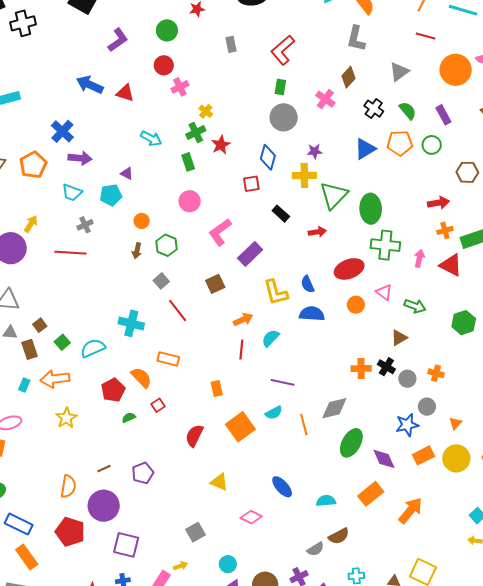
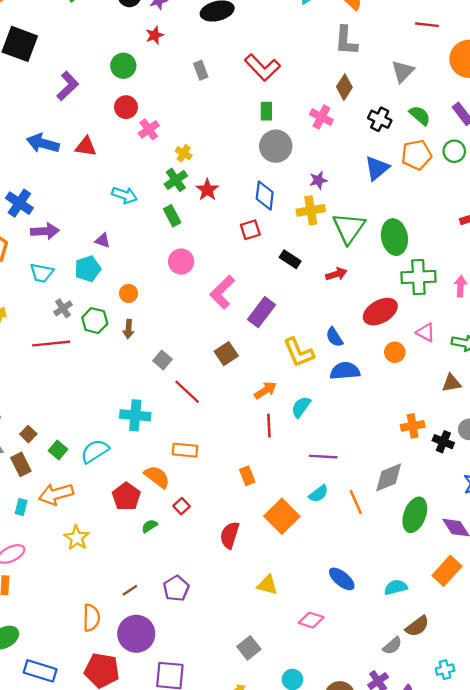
red L-shape: (283, 50) -> (262, 67), turned -84
green hexagon: (166, 245) -> (95, 321), moved
brown triangle: (399, 338) -> (451, 383), turned 30
black cross: (386, 367) -> (443, 442), moved

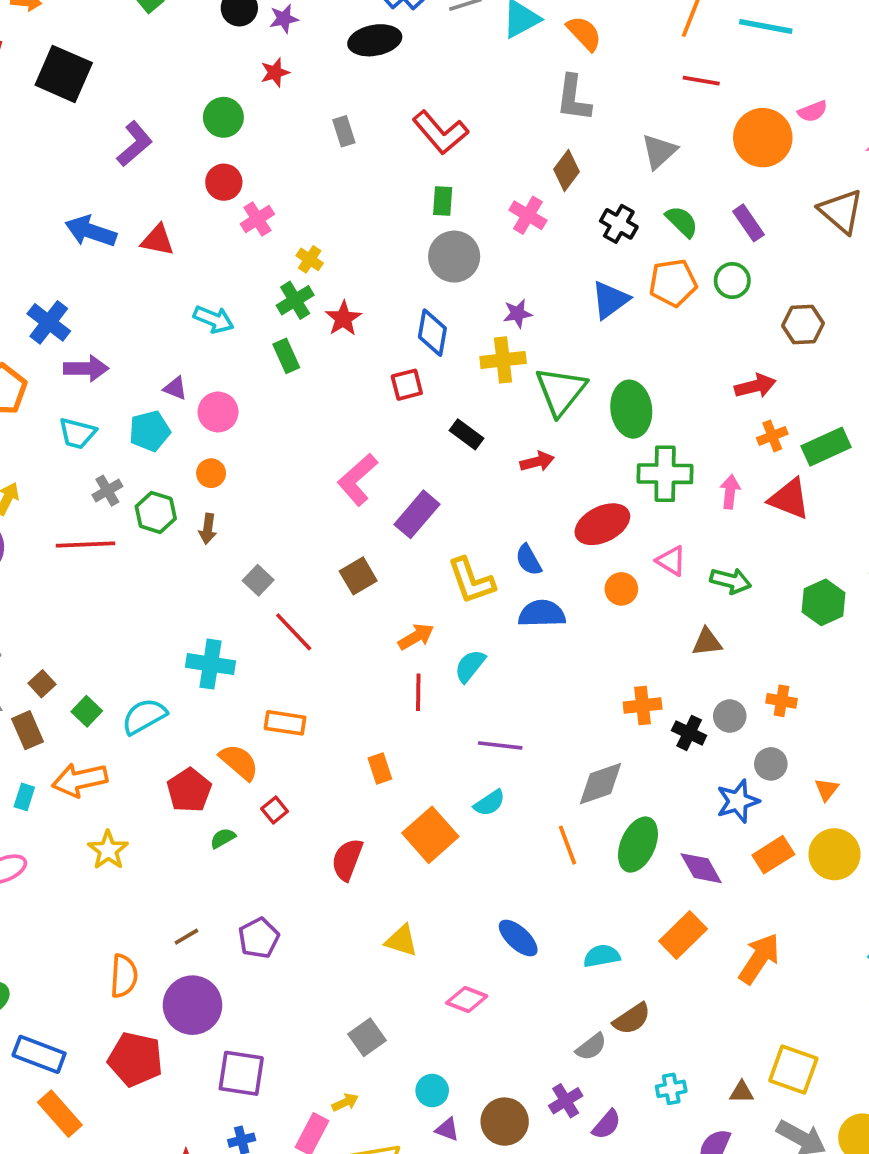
pink circle: (181, 262) -> (218, 412), moved
orange line: (356, 502) -> (568, 845), moved

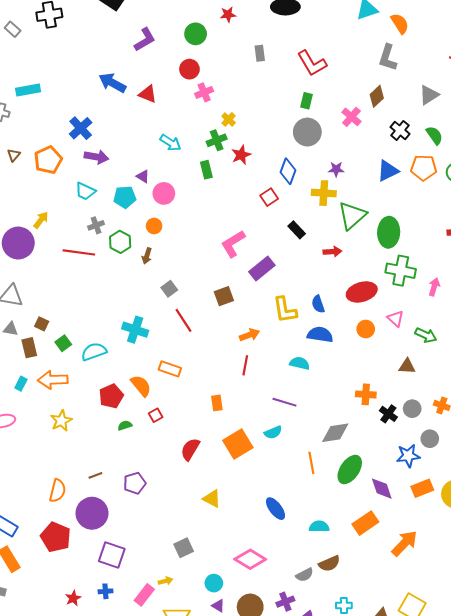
red square: (407, 385) -> (269, 197), turned -30
cyan semicircle: (470, 666) -> (300, 363), moved, turned 54
brown square: (42, 684) -> (42, 324), turned -32
pink diamond: (467, 1000) -> (250, 559), moved, size x1.4

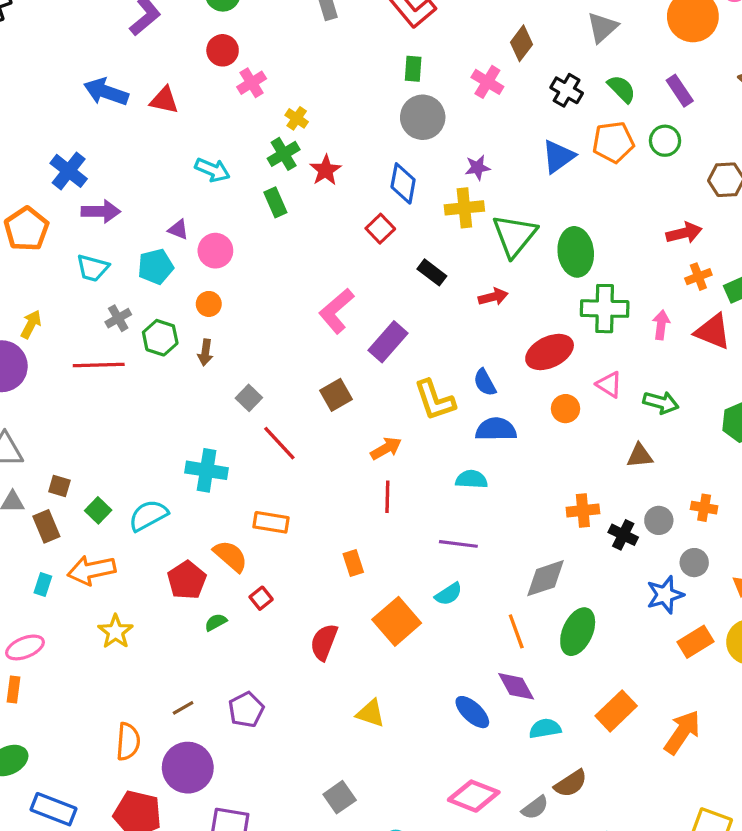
purple diamond: (382, 489) -> (516, 686), moved
pink diamond: (250, 559) -> (474, 796), moved

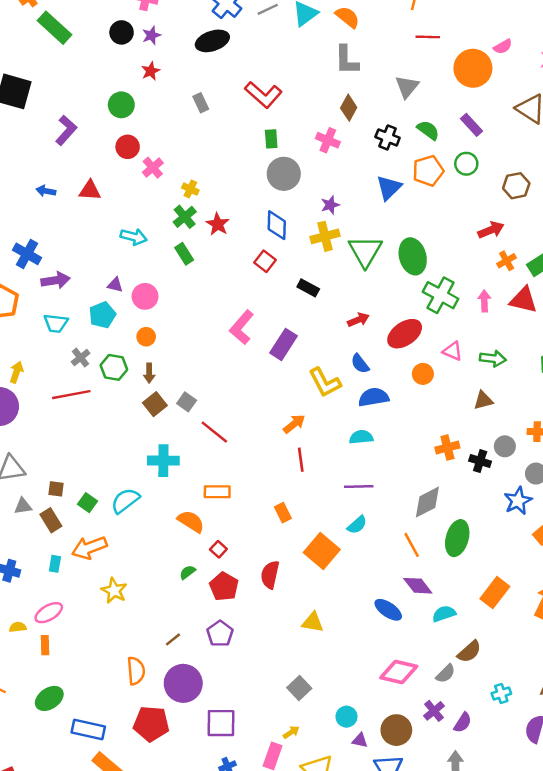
blue arrow: (106, 92) -> (46, 191), size x0.6
red arrow: (493, 297) -> (358, 320), moved
green cross: (605, 309) -> (441, 295), turned 36
brown square: (336, 395) -> (155, 404), moved
red pentagon: (187, 580) -> (224, 586), moved

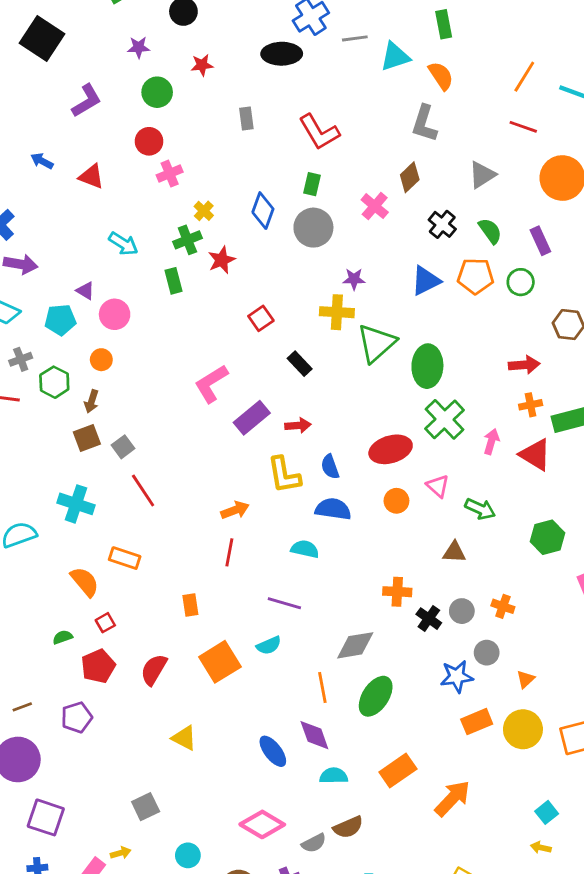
purple star: (151, 35) -> (139, 47), moved
blue diamond: (277, 225) -> (263, 211), moved
red arrow: (358, 320) -> (298, 425), moved

